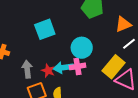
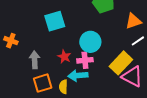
cyan arrow: (63, 68) -> (78, 76), moved
red star: (48, 71) -> (64, 57), moved

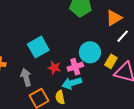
cyan square: (55, 21) -> (38, 47), moved
cyan circle: (90, 42) -> (90, 52), moved
yellow rectangle: (121, 63) -> (111, 61), size x0.6

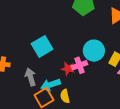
red star: (54, 68) -> (68, 69), moved
cyan arrow: (72, 83) -> (51, 85), moved

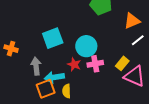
cyan circle: (94, 51) -> (86, 46), moved
pink cross: (79, 65) -> (95, 64), moved

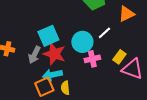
white line: (138, 40) -> (104, 33), moved
red star: (74, 64) -> (54, 54), moved, size x1.6
gray arrow: (36, 66) -> (34, 55), moved, turned -144

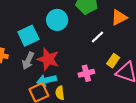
cyan square: (48, 36) -> (28, 36), moved
cyan circle: (82, 42) -> (57, 20), moved
pink cross: (92, 59) -> (86, 73), moved

